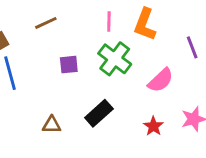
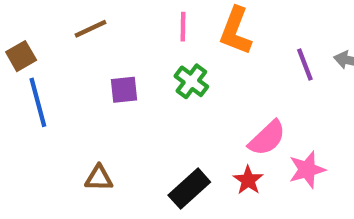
green cross: (115, 59) -> (191, 81), size x0.7
pink semicircle: (161, 80) -> (267, 138), moved
black rectangle: (99, 113) -> (189, 189), moved

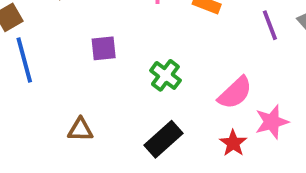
green cross: (191, 81) -> (165, 75), moved
red star: (248, 180) -> (233, 143), moved

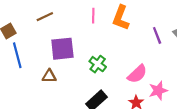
purple square: (104, 48) -> (62, 49), size x1.6
brown triangle: (80, 130) -> (49, 76), moved

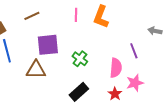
purple line: (157, 35) -> (134, 51), moved
pink semicircle: (137, 74) -> (116, 68), turned -42
brown triangle: (49, 76) -> (36, 70), size x1.5

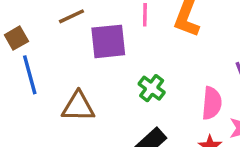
purple square: (48, 45) -> (108, 41), moved

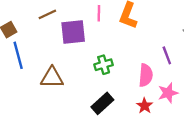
green cross: (152, 88) -> (104, 65), turned 36

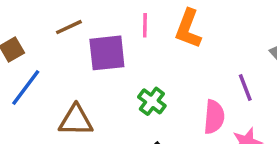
blue line: (18, 55) -> (26, 88), turned 52
green cross: (104, 65) -> (152, 101), turned -36

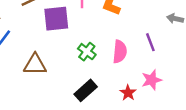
pink semicircle: (214, 117) -> (120, 52), moved

